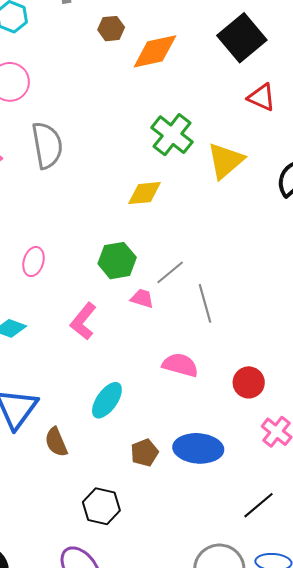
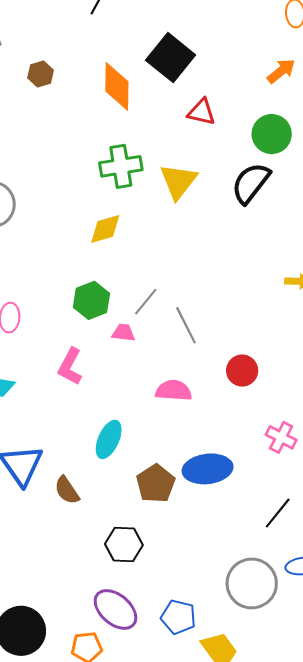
orange diamond: (155, 51) -> (117, 86), moved, turned -66
green cross: (172, 135) -> (121, 166), turned -36
red circle: (249, 382) -> (242, 371), moved
brown pentagon: (145, 453) -> (156, 483), size x1.4

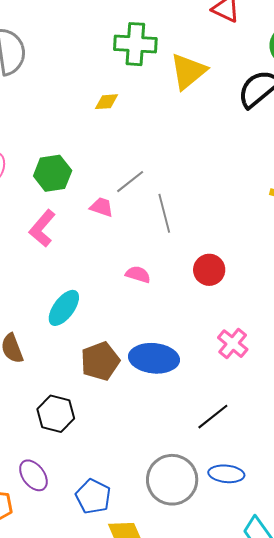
yellow diamond: (105, 229) -> (107, 102), size x0.7
green hexagon: (91, 300) -> (53, 173), moved
pink semicircle: (174, 391) -> (138, 274), size x0.7
purple ellipse: (115, 609) -> (33, 475), size x0.7

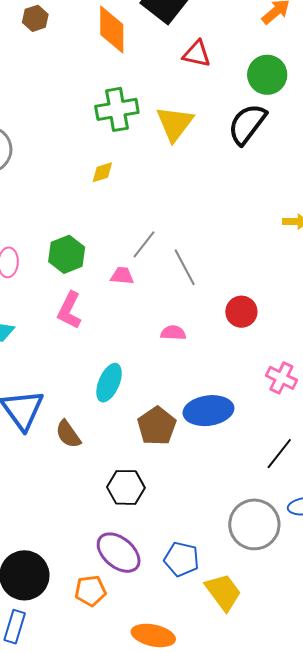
purple ellipse: (33, 475) -> (119, 553), size x1.4

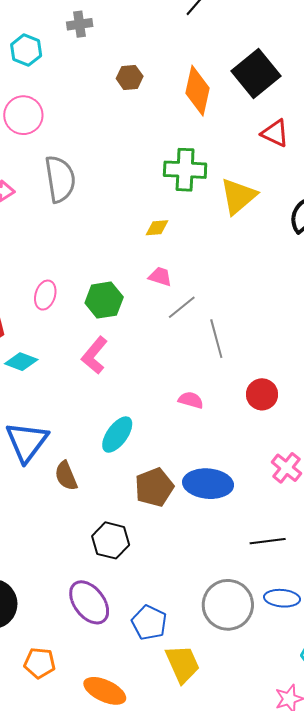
brown hexagon: (35, 18) -> (130, 77), moved
pink trapezoid: (122, 276) -> (160, 277), moved
black line: (279, 454) -> (268, 541), turned 32
orange pentagon: (90, 591) -> (40, 663), moved

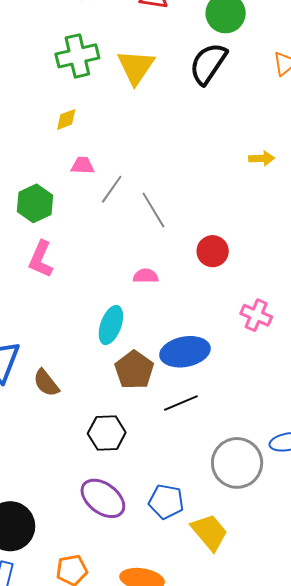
cyan ellipse: (117, 435) -> (111, 325), moved
black line: (268, 541) -> (181, 403), moved

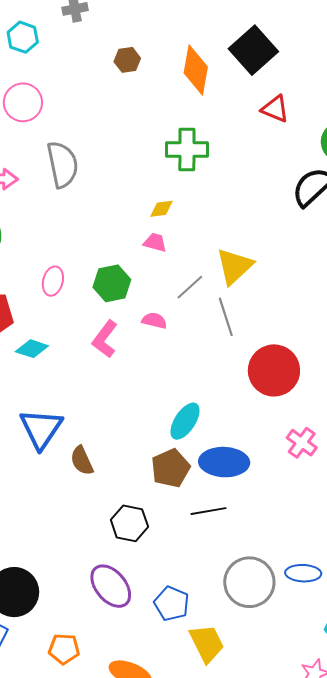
yellow triangle: (136, 67) -> (234, 266), moved
pink trapezoid: (83, 165) -> (155, 242), moved
red circle: (213, 251) -> (274, 370), size x1.6
pink semicircle: (146, 276) -> (154, 321), moved
cyan ellipse: (111, 325) -> (185, 421), moved

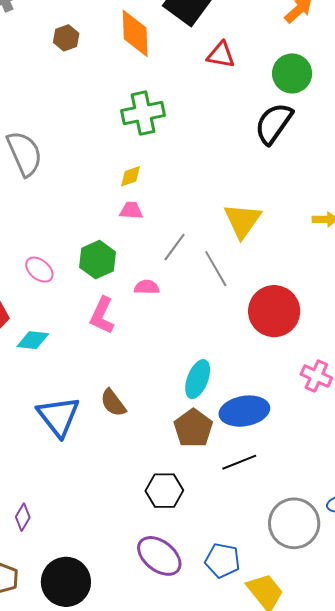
yellow triangle: (234, 266) -> (243, 221), moved
pink ellipse: (53, 281) -> (39, 270), turned -52
brown semicircle: (82, 461) -> (113, 403), moved

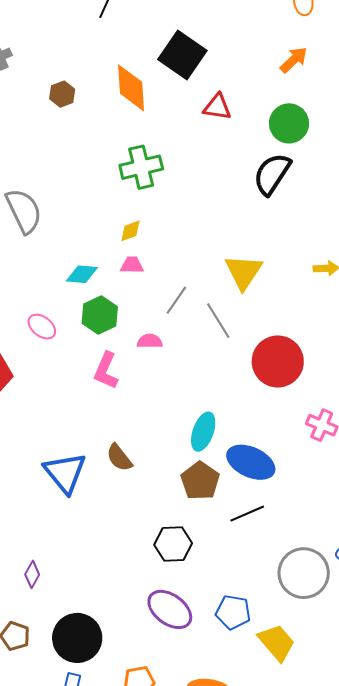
cyan diamond: (33, 340) -> (82, 274), moved
blue ellipse: (244, 411) -> (251, 462), turned 36

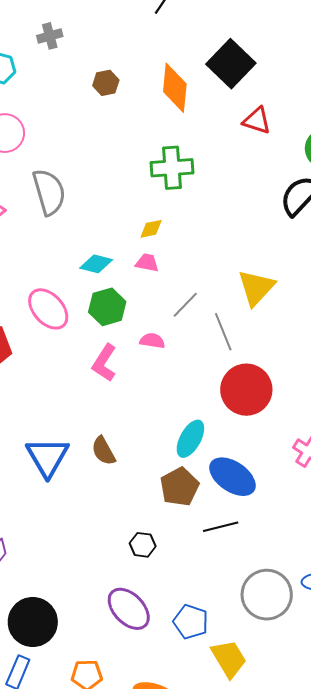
pink ellipse: (42, 327) -> (48, 309), size x1.5
red circle: (278, 361) -> (246, 390), moved
black hexagon: (173, 544) -> (143, 545), size x0.7

